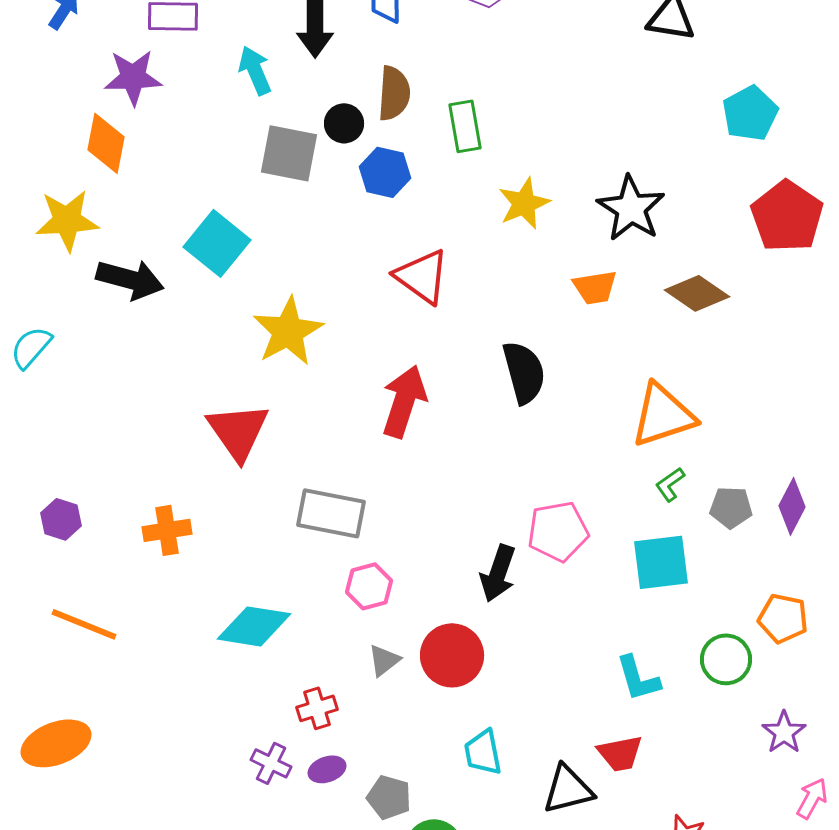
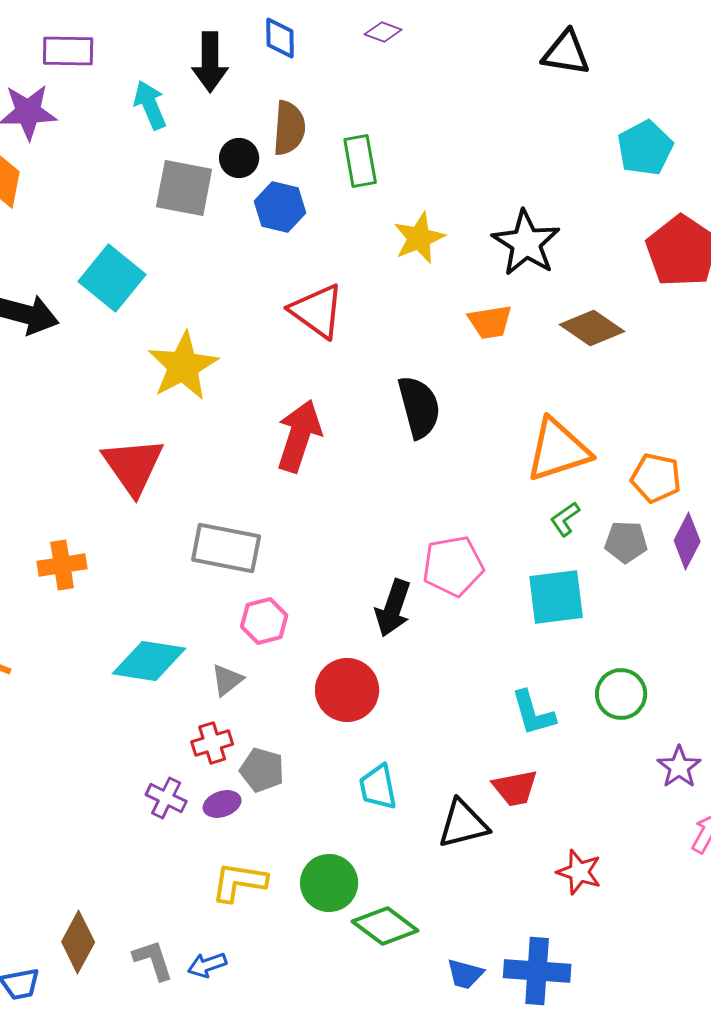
orange pentagon: (783, 618) -> (656, 478), moved
gray triangle: (384, 660) -> (227, 680), moved
gray pentagon: (389, 797) -> (262, 770), moved

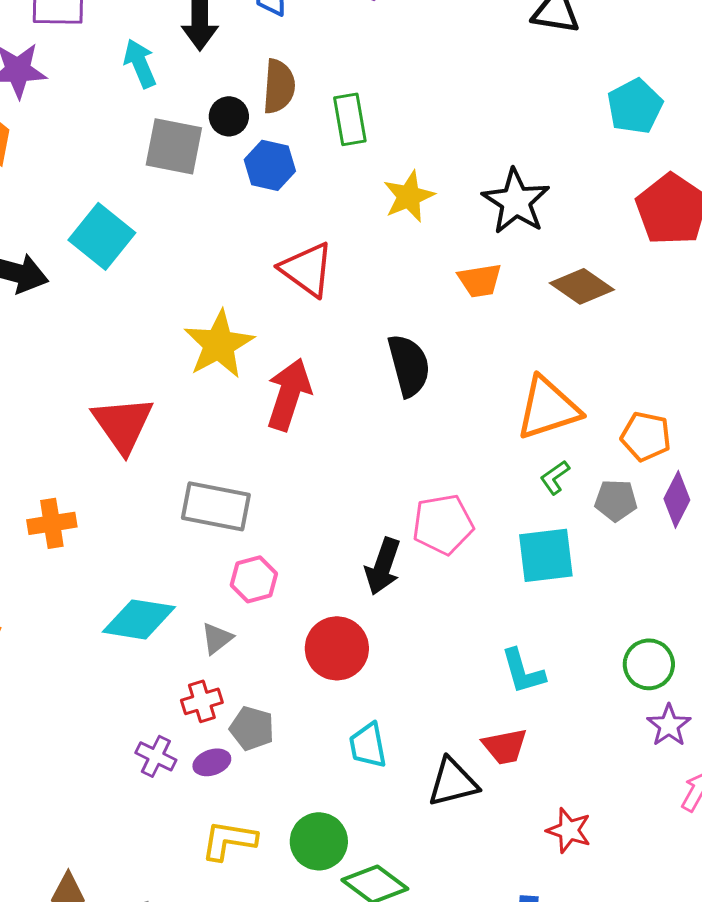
yellow star: (183, 366) -> (219, 344), moved
green circle: (621, 694) -> (649, 664), moved

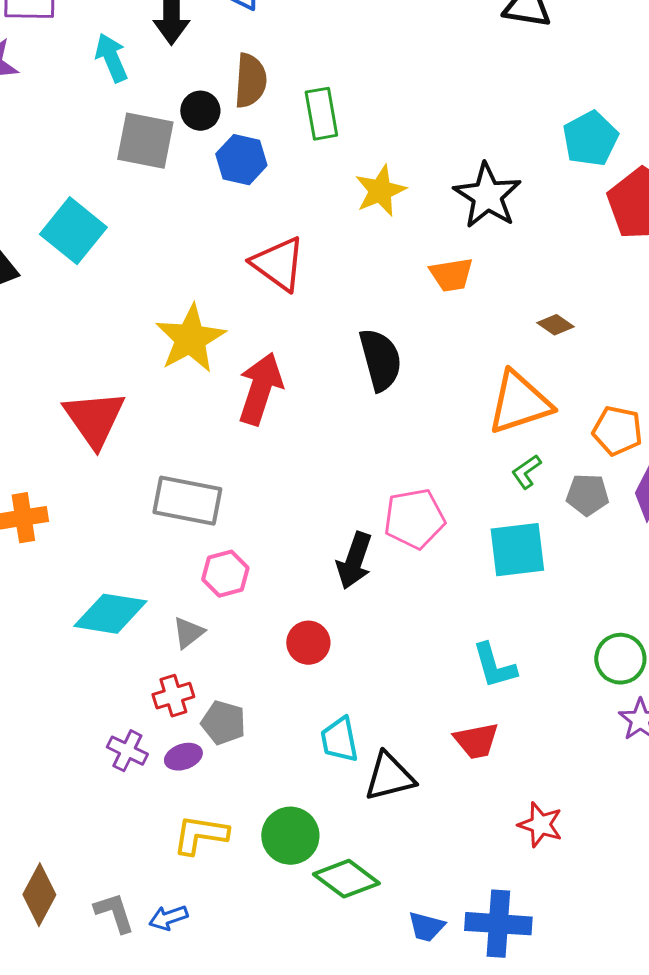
cyan pentagon: (635, 106) -> (590, 139), moved
brown diamond: (582, 286) -> (555, 325), moved, size x0.6
red circle: (337, 648) -> (308, 643), size x0.7
black triangle: (453, 782) -> (389, 777), moved

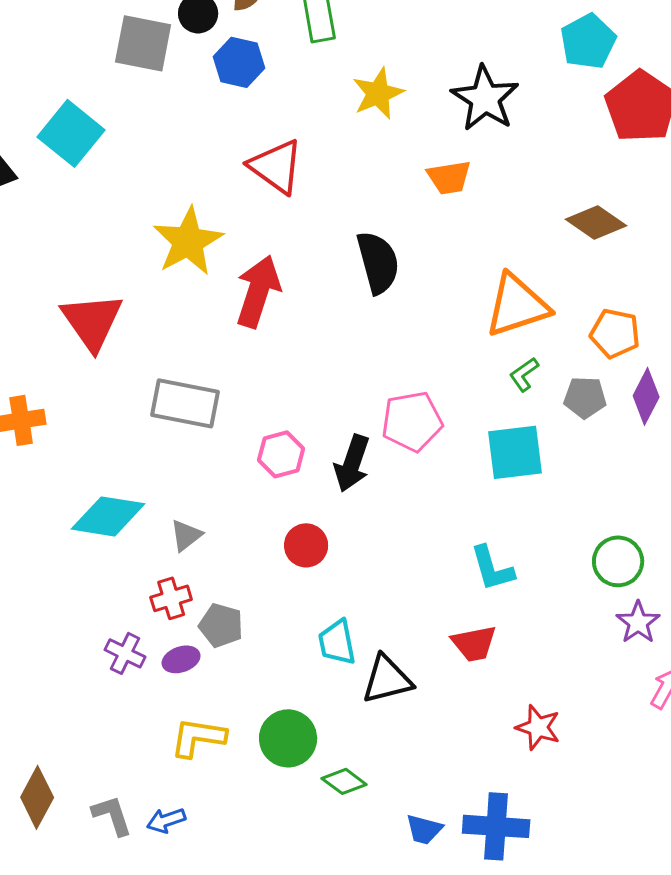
brown diamond: (555, 325) -> (596, 222), moved, size x1.6
pink hexagon: (225, 574) -> (281, 454), moved
green diamond: (346, 879) -> (344, 781), size x0.7

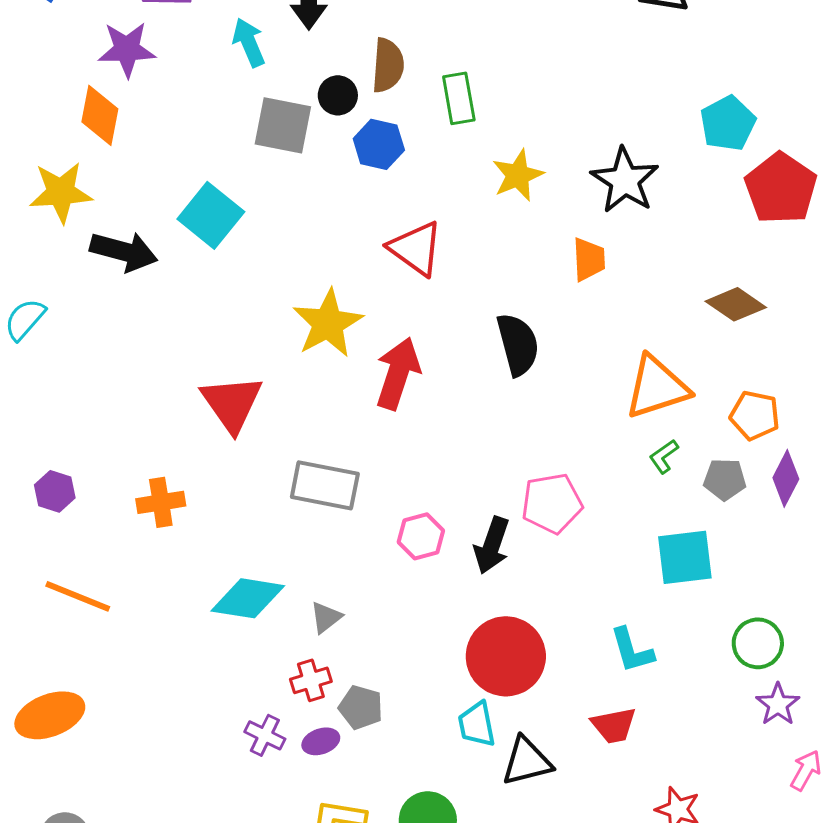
orange trapezoid: (449, 177) -> (589, 259), turned -84
cyan square: (515, 452) -> (685, 557), moved
red circle: (306, 545) -> (506, 656), moved, size x1.8

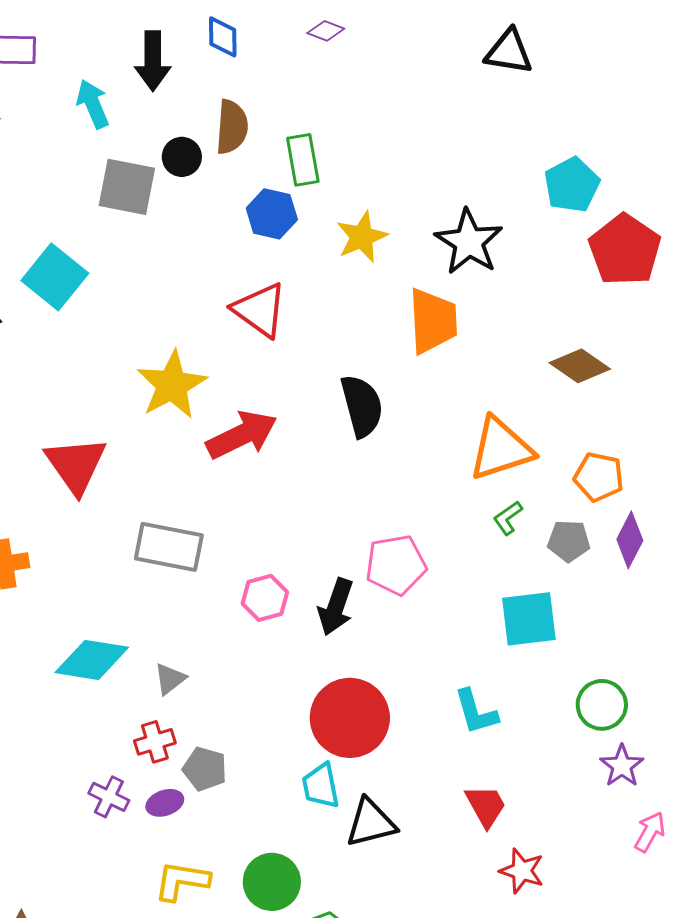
blue hexagon: (379, 144) -> (272, 214), moved
orange trapezoid: (589, 259) -> (433, 321), size x1.5
red arrow: (398, 373) -> (242, 435), turned 46
red trapezoid: (614, 725) -> (486, 806), moved, turned -108

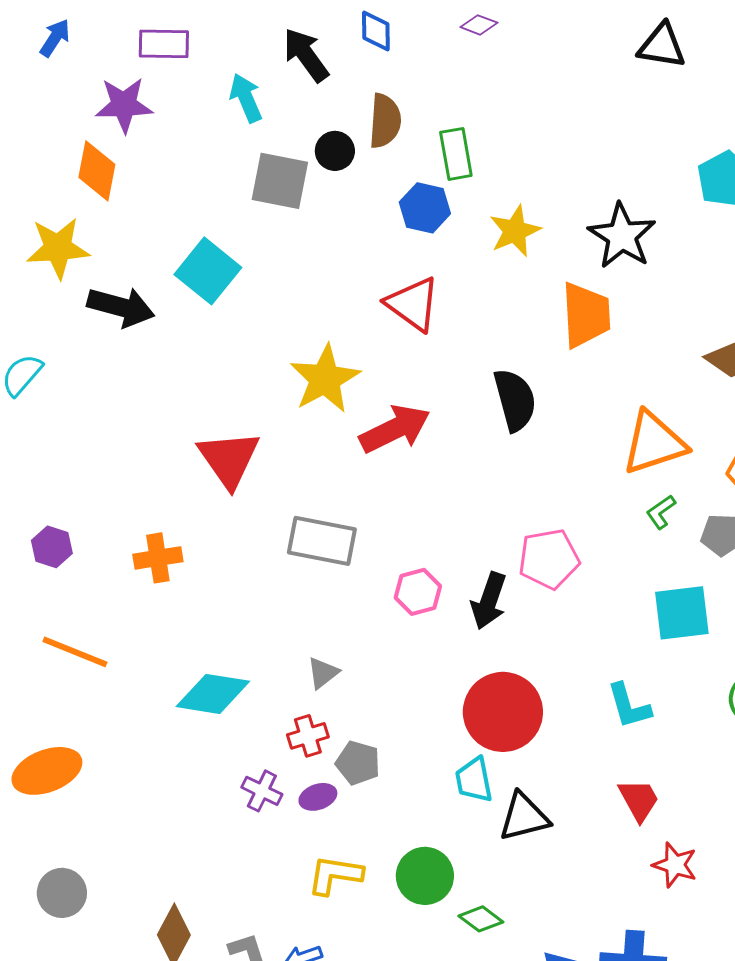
black arrow: (153, 61) -> (306, 55), turned 144
cyan diamond: (92, 660) -> (213, 694), moved

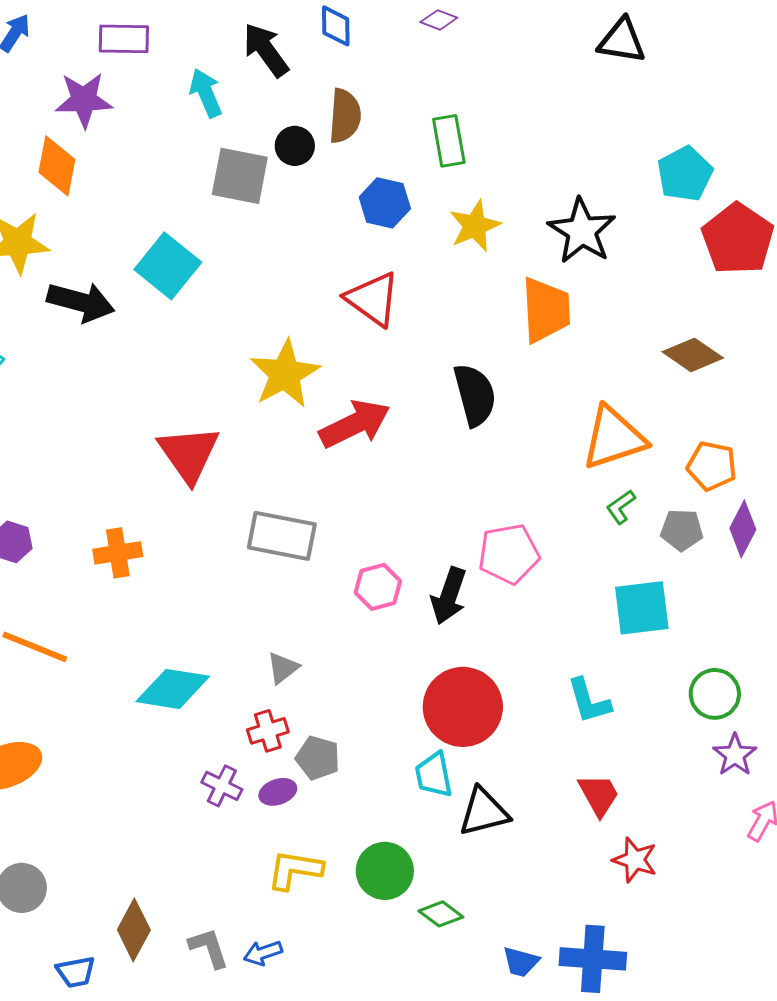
green rectangle: (456, 154) -> (449, 141), moved

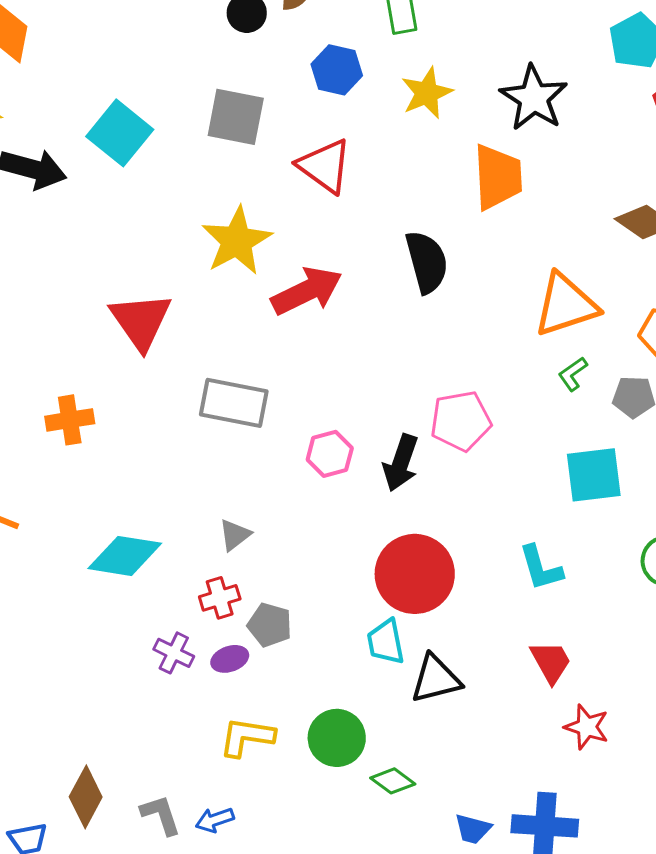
gray square: (240, 176) -> (236, 117), moved

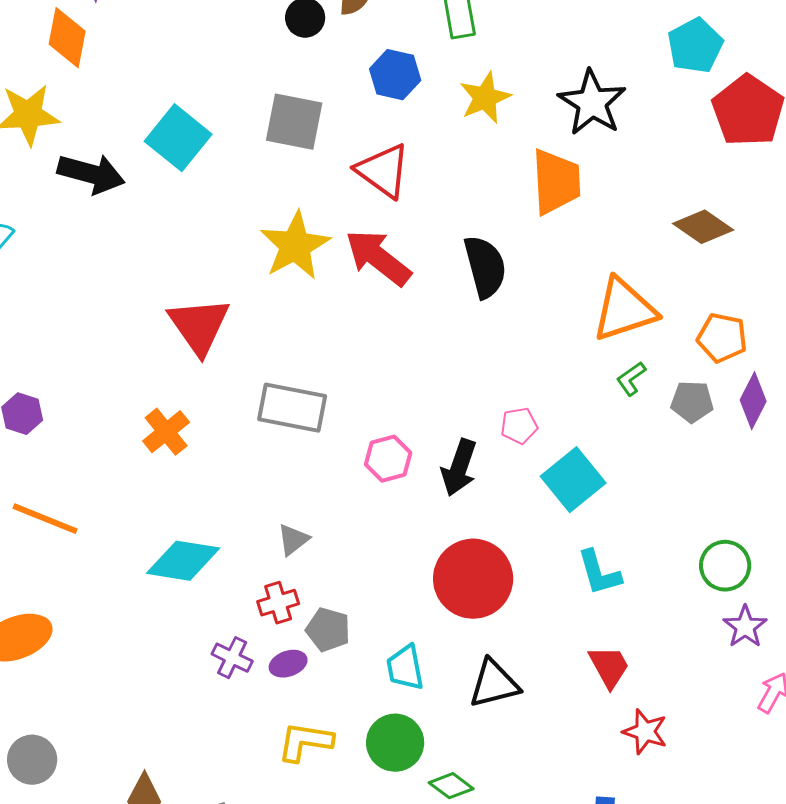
red arrow: (307, 291) -> (378, 258), moved, turned -116
orange cross: (70, 420) -> (166, 432), moved, turned -30
pink pentagon: (461, 421) -> (519, 426), size x0.6
cyan square: (594, 475) -> (573, 480), moved, turned -32
cyan trapezoid: (386, 642) -> (405, 668), moved

